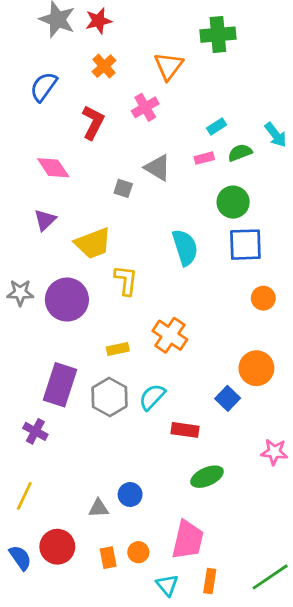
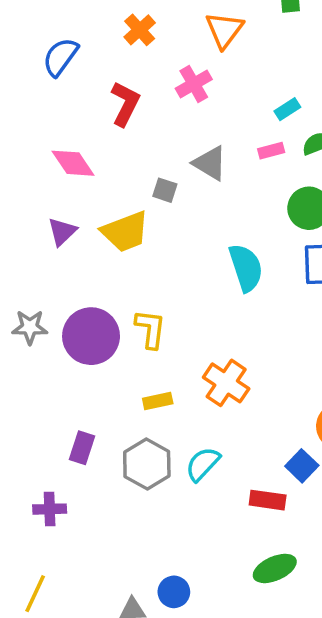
yellow trapezoid: (93, 243) -> (125, 232), moved
yellow L-shape: (126, 280) -> (150, 329), moved
purple rectangle: (60, 385) -> (82, 448), size x0.6
red rectangle: (185, 430) -> (268, 500), moved
purple cross: (35, 431) -> (50, 509), turned -30

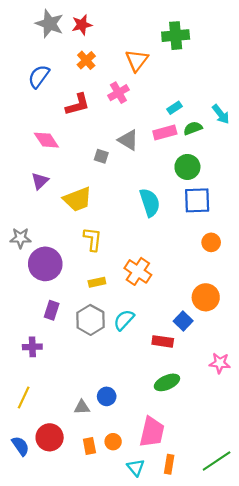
red L-shape: (125, 104) -> (78, 104), turned 48
pink rectangle: (271, 151) -> (165, 133), size x1.5
yellow trapezoid: (125, 232) -> (78, 199), moved
purple circle: (91, 336) -> (45, 264), moved

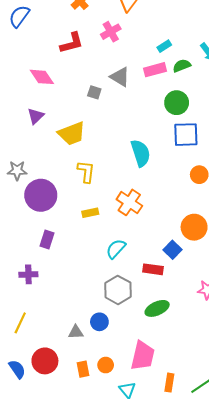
blue semicircle: (39, 76) -> (19, 16), moved
cyan semicircle: (150, 203) -> (141, 153), moved
gray hexagon: (90, 320) -> (118, 290), moved
orange rectangle: (169, 464) -> (169, 383), moved

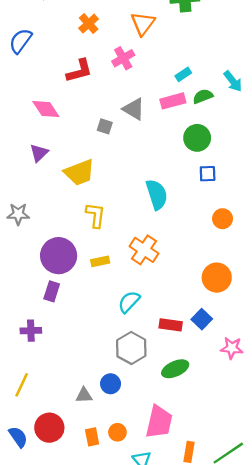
blue square: (186, 135) -> (208, 174), size x0.6
purple circle: (41, 195) -> (59, 256), moved
blue square: (172, 250) -> (202, 319), moved

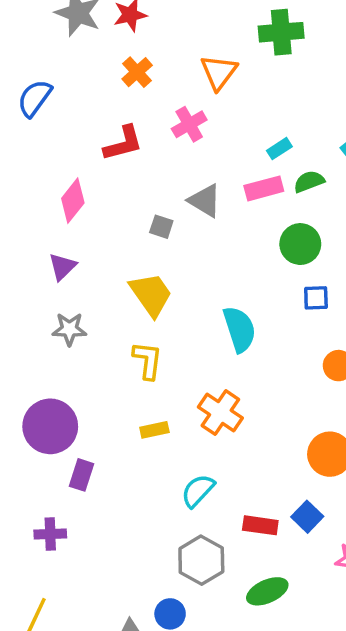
pink diamond: (46, 109) -> (73, 201), turned 72
yellow trapezoid: (79, 173) -> (151, 294), moved, turned -104
gray star: (18, 214) -> (69, 329), moved
purple circle: (59, 256) -> (50, 426), moved

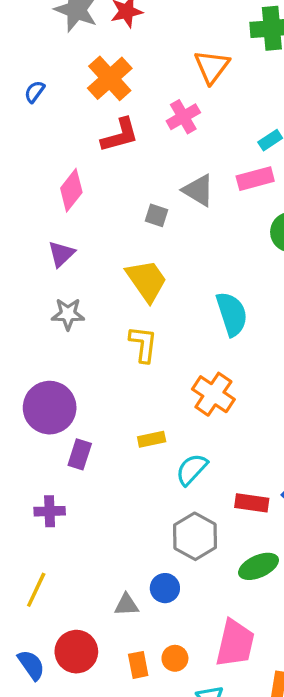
orange cross: (137, 72) -> (110, 78), moved, size x1.5
blue semicircle: (35, 98) -> (35, 92), size x0.6
yellow rectangle: (154, 430) -> (152, 439), moved

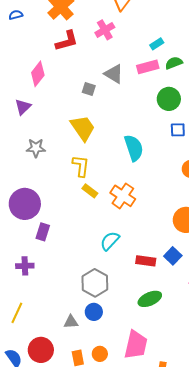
blue semicircle: (35, 92) -> (16, 15), turned 40
purple triangle: (61, 254) -> (23, 107), moved
yellow rectangle: (152, 439) -> (90, 191), moved, turned 49
gray hexagon: (195, 536) -> (95, 283), moved

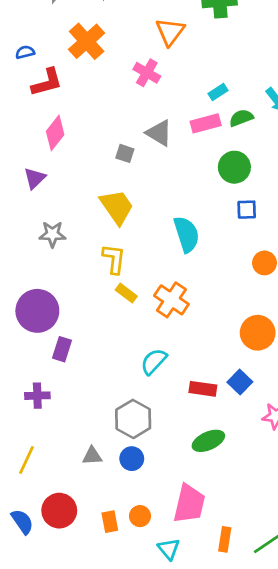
pink cross: (105, 30) -> (147, 73), turned -30
red L-shape: (67, 41) -> (47, 82), moved
gray triangle: (71, 322) -> (92, 456), moved

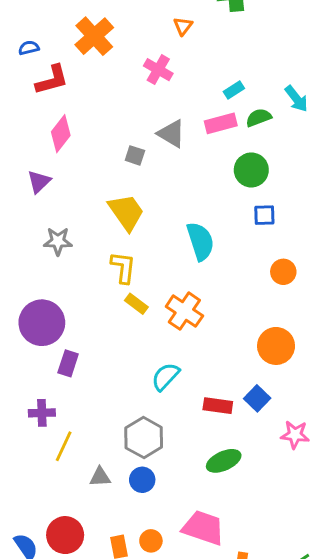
orange triangle: (170, 32) -> (183, 26), size x0.6
yellow line: (26, 460) -> (64, 446), moved
pink trapezoid: (189, 504) -> (203, 528), turned -84

